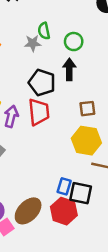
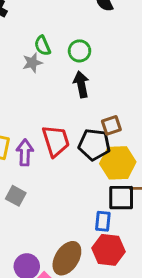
black pentagon: (42, 83) -> (94, 145), moved
black square: (81, 193) -> (121, 198), moved

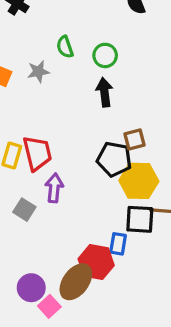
gray star: (32, 63) -> (38, 72), moved
red trapezoid: (56, 141) -> (37, 153), moved
purple arrow: (25, 153) -> (54, 188), moved
red hexagon: (109, 250) -> (96, 262), moved

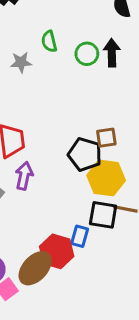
black arrow: (104, 92) -> (112, 53), moved

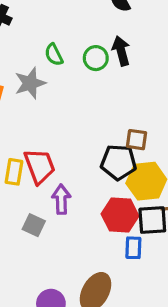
gray star: (21, 62) -> (30, 83), size x1.4
brown square: (106, 138) -> (137, 140), turned 30
red hexagon: (57, 251) -> (120, 215), moved

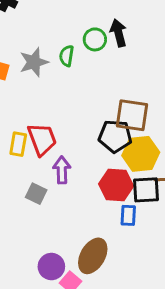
green semicircle: (54, 55) -> (67, 56), moved, turned 35
brown square: (137, 140) -> (132, 115), size x1.6

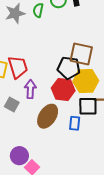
red hexagon: (116, 185) -> (63, 89), moved
brown ellipse: (93, 256) -> (48, 116), moved

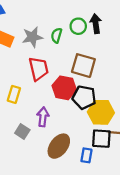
brown square: (81, 54) -> (83, 66), moved
red trapezoid: (18, 67) -> (39, 69), moved
red hexagon: (63, 89) -> (64, 88), moved

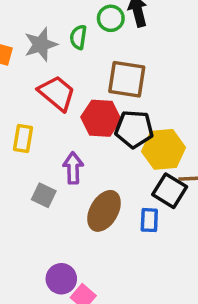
red trapezoid: (39, 69) -> (57, 93), turned -30
black square: (101, 139) -> (170, 191), turned 35

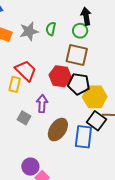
green circle: (111, 18) -> (80, 31), moved
red trapezoid: (57, 93) -> (26, 71), moved
blue rectangle: (149, 220) -> (83, 137), size x1.6

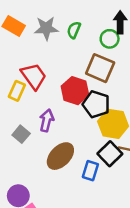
blue rectangle: (83, 137) -> (90, 171), size x0.7

